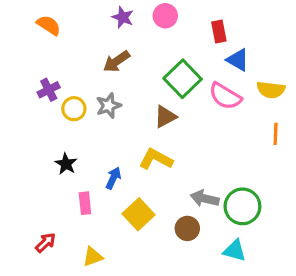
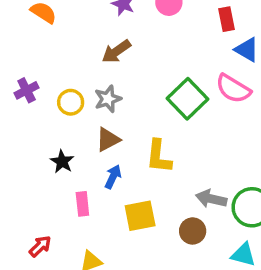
green square: (183, 79) -> (188, 99), moved
purple cross: (49, 90) -> (27, 90), moved
brown triangle: (165, 117) -> (108, 139), moved
yellow L-shape: (156, 159) -> (159, 156), turned -112
yellow square: (138, 214) -> (140, 216), turned 32

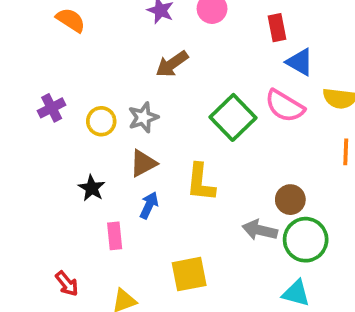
brown arrow: (116, 51) -> (172, 64), moved
yellow square: (140, 216) -> (189, 274), moved
brown circle: (193, 231) -> (290, 200), moved
red arrow: (40, 246) -> (67, 284), turned 95

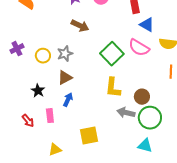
brown arrow: (172, 64) -> (80, 26), turned -120
yellow L-shape: (201, 182) -> (113, 88), moved
red arrow: (67, 284) -> (28, 121), moved

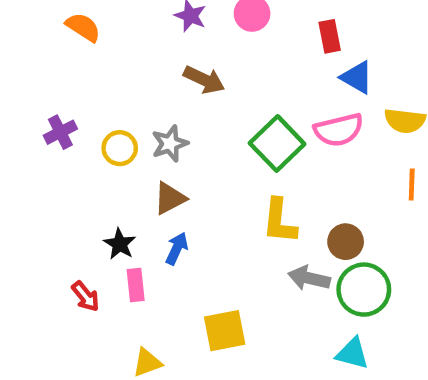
pink semicircle: (139, 48) -> (339, 130), turned -45
black star: (38, 91) -> (120, 244), moved

